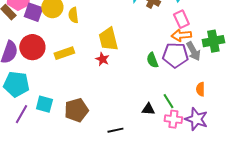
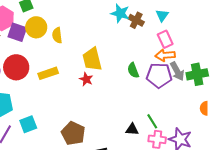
green cross: (213, 41) -> (197, 74), moved
green semicircle: (152, 60) -> (133, 70), moved
orange semicircle: (200, 89) -> (204, 108), moved
cyan square: (44, 104) -> (28, 124), turned -36
brown pentagon: (76, 110) -> (73, 133), moved, turned -30

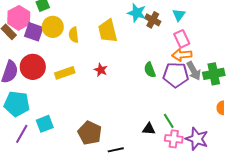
yellow trapezoid: (92, 59) -> (108, 31), moved
red star: (86, 79) -> (101, 70), moved

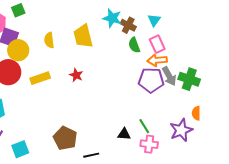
yellow circle: (53, 27) -> (18, 50), moved
green semicircle: (150, 70) -> (134, 45), moved
green cross: (214, 74) -> (189, 79), turned 30
cyan square: (45, 124) -> (20, 149), moved
purple star: (197, 139) -> (181, 130), moved, turned 30

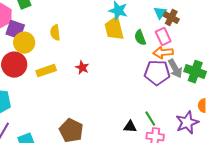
brown cross: (128, 25) -> (171, 18), moved
yellow trapezoid: (83, 36) -> (114, 29), moved

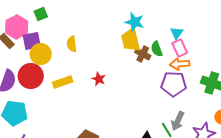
cyan triangle: (160, 13) -> (177, 33), moved
brown cross: (171, 18) -> (143, 54), moved
purple square: (15, 30) -> (32, 41), turned -30
gray arrow: (175, 69) -> (178, 121), moved, turned 54

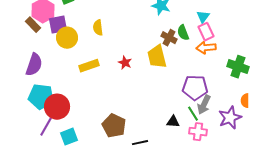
yellow trapezoid: (131, 40) -> (157, 57), moved
red circle: (31, 76) -> (57, 107), moved
purple pentagon: (174, 84) -> (195, 88), moved

